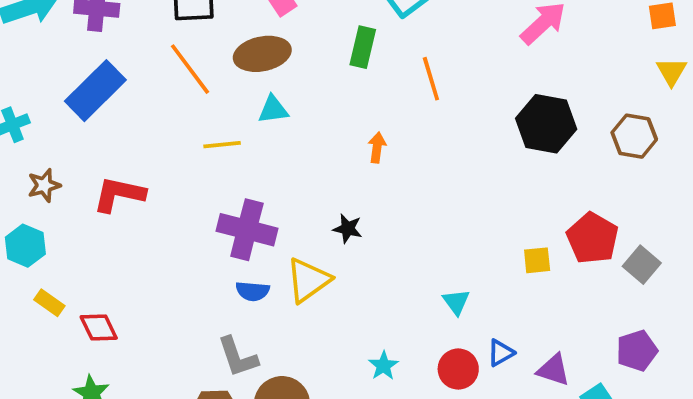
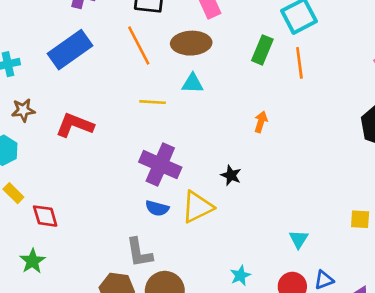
orange line: (431, 79) -> (299, 63), moved

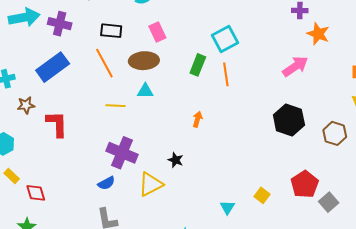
brown star: (23, 110) -> (26, 105), moved
red L-shape: (75, 125) -> (57, 124), turned 68
blue semicircle: (157, 208) -> (106, 183), moved, turned -42
yellow square: (360, 219) -> (262, 195), moved, turned 35

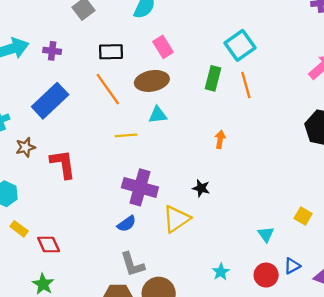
purple cross: (60, 24) -> (52, 51), size x0.7

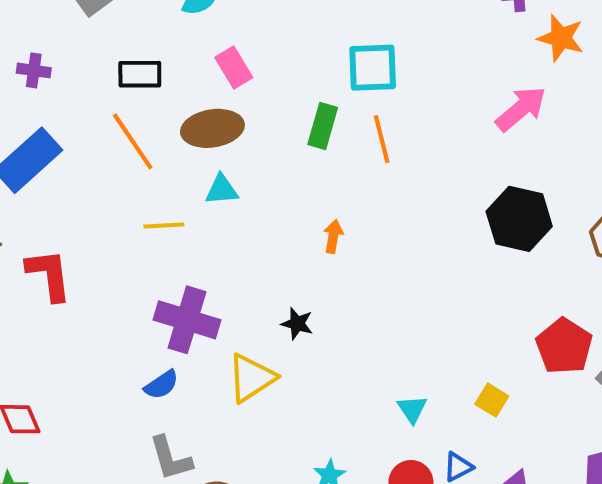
cyan square: (240, 45) -> (373, 68), turned 32
yellow square: (303, 216) -> (492, 400), moved

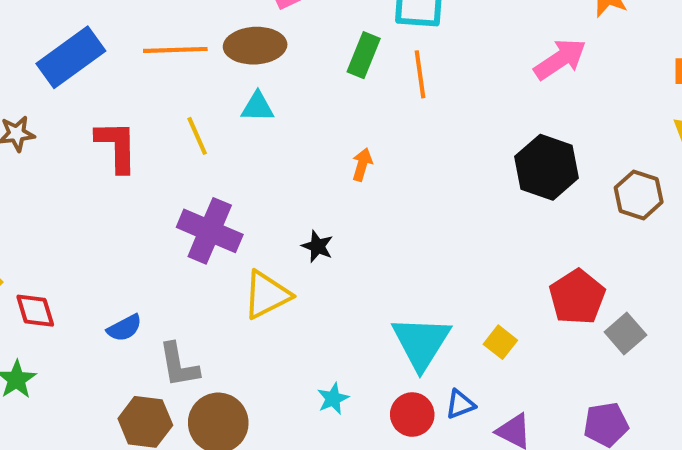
orange line: (133, 141) -> (175, 50), turned -64
yellow line: (164, 226) -> (197, 136), turned 63
red L-shape: (49, 275) -> (117, 146), moved
blue semicircle: (161, 385) -> (124, 328), moved
cyan triangle: (412, 409) -> (421, 343), size x2.0

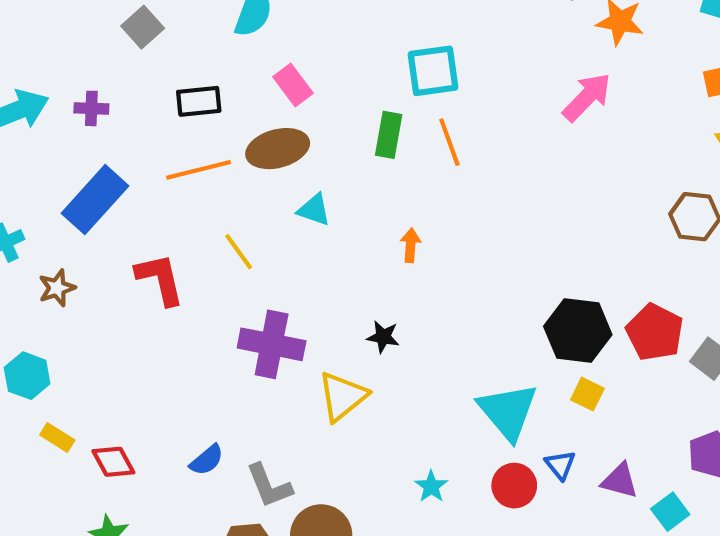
cyan triangle: (258, 107) -> (314, 210), moved, turned 30
black hexagon: (547, 167) -> (578, 331), moved
blue triangle: (460, 404) -> (560, 465), turned -36

